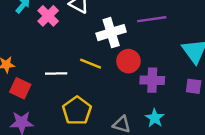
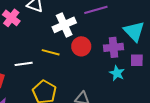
purple cross: (152, 80) -> (113, 47), moved
cyan star: (155, 118) -> (117, 73), moved

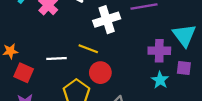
red circle: (81, 46) -> (100, 73), moved

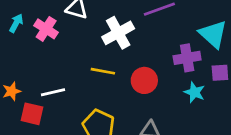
white line: (57, 58) -> (53, 92), moved
red circle: (100, 73) -> (144, 80), moved

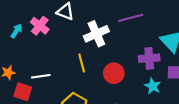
cyan arrow: (16, 23) -> (16, 31), moved
yellow line: (103, 71) -> (82, 63), turned 60

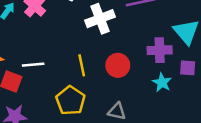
yellow line: (82, 63) -> (82, 65), moved

